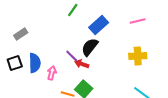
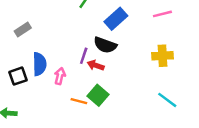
black semicircle: (90, 47) -> (105, 45), turned -108
purple line: (72, 56) -> (84, 56), turned 64
black square: (15, 63) -> (18, 76), moved

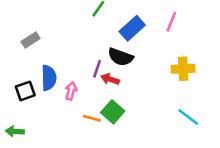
pink line: (162, 14) -> (171, 22), moved, turned -54

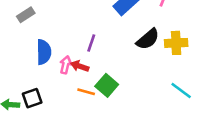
black semicircle: (120, 57) -> (148, 39), moved, turned -60
red arrow: (110, 79) -> (80, 66), moved
black square: (25, 91) -> (32, 98), moved

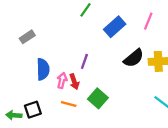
red arrow: (80, 66) -> (74, 82), turned -128
orange line: (86, 92) -> (69, 104), moved

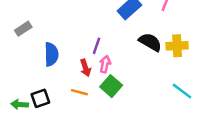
gray rectangle: (27, 37) -> (23, 29), moved
black semicircle: (134, 58) -> (150, 42), turned -110
pink arrow: (62, 80) -> (105, 64), moved

